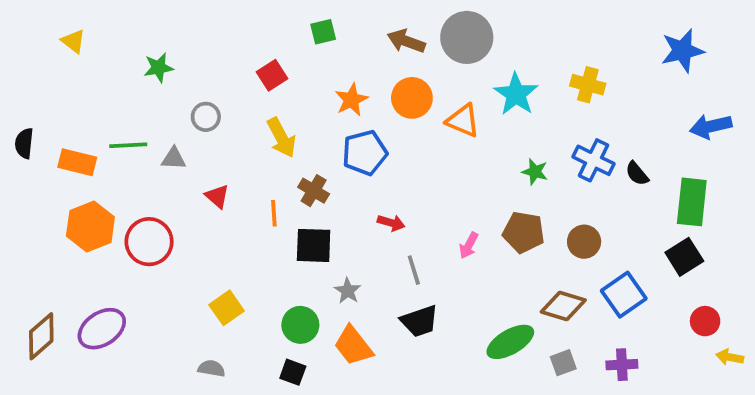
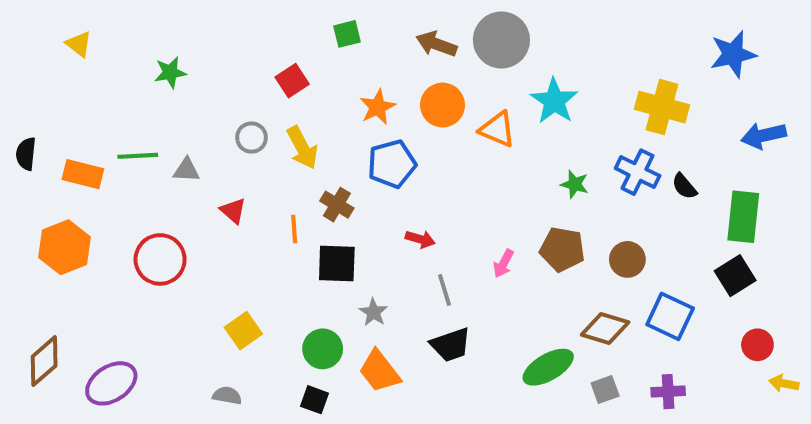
yellow cross: (588, 85) -> (662, 107), moved, size x1.4
gray circle: (206, 117) -> (251, 138), moved
orange hexagon: (90, 227) -> (65, 247), moved
blue square: (624, 295) -> (670, 316), turned -30
purple ellipse: (102, 329) -> (111, 383), moved

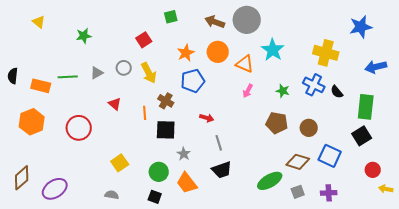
gray triangle: (186, 170) -> (97, 73), moved, turned -32
pink arrow: (503, 264) -> (248, 91), moved

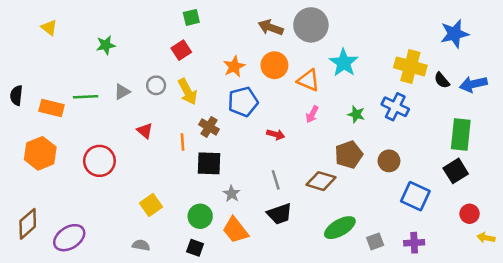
green square: (171, 17) -> (191, 17), moved
black semicircle: (337, 92) -> (442, 80), moved
red arrow: (207, 118) -> (276, 134), moved
brown pentagon: (277, 123) -> (349, 155), turned -30
brown diamond: (298, 162) -> (321, 181), moved

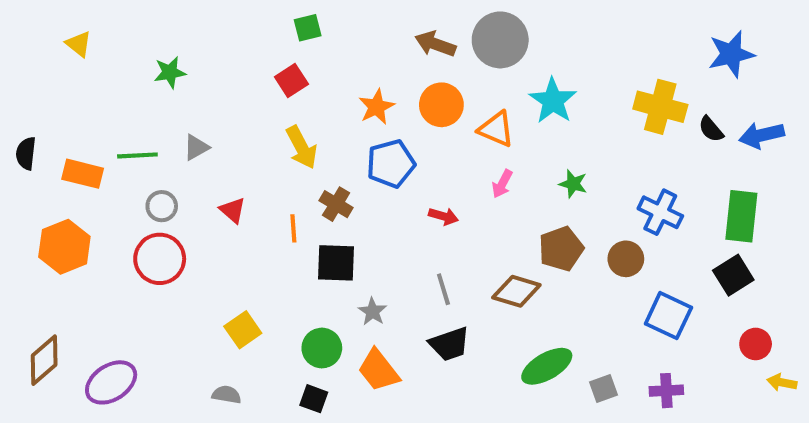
gray circle: (156, 85) -> (162, 206), moved
blue cross: (395, 107) -> (660, 212), moved

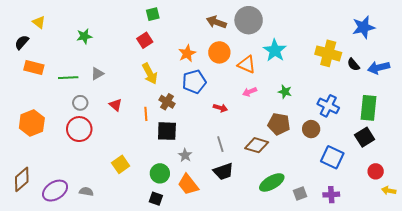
black semicircle: (26, 153) -> (22, 42), moved, turned 35
orange rectangle: (83, 174) -> (34, 68), moved
pink arrow: (502, 184) -> (250, 92), turned 40
brown pentagon: (561, 249) -> (279, 124), turned 30
gray semicircle: (227, 395) -> (86, 192), moved

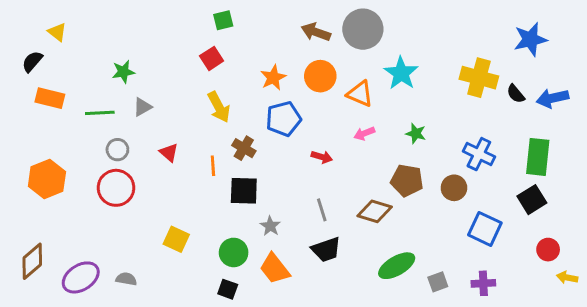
green star: (84, 36) -> (123, 72), moved
yellow square: (121, 164) -> (176, 239), turned -30

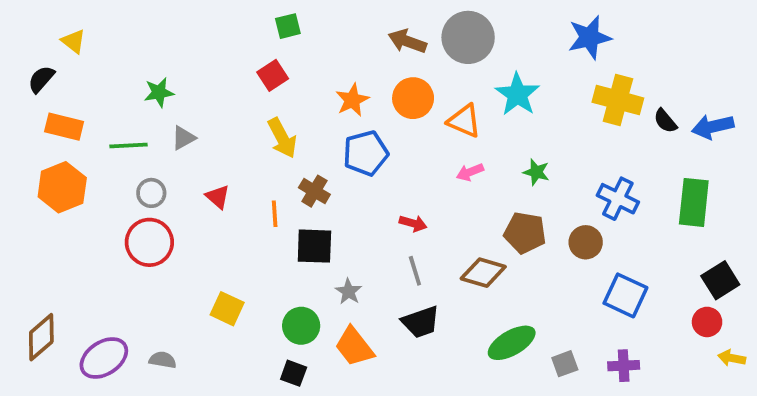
blue star: (530, 39) -> (589, 37), moved
red arrow: (322, 157) -> (413, 223), moved
orange hexagon: (47, 179) -> (62, 187), moved
black square: (532, 200) -> (720, 280), moved

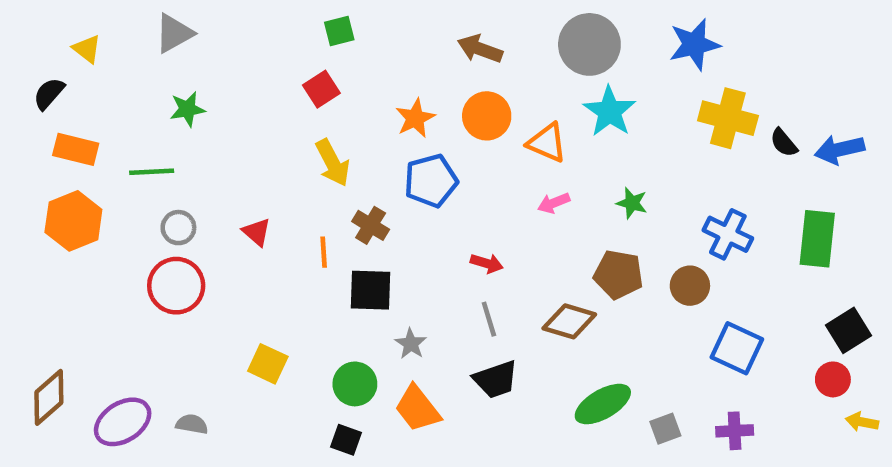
gray circle: (468, 37) -> (589, 44), moved
gray triangle: (184, 138) -> (174, 33), moved, size x1.4

